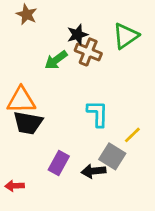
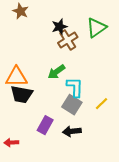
brown cross: (88, 52) -> (68, 40), turned 36
green arrow: (56, 60) -> (56, 72), moved
gray square: (112, 156) -> (72, 105), moved

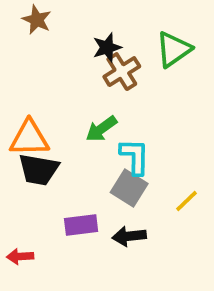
yellow line: (102, 104) -> (187, 201), moved
purple rectangle: (45, 125) -> (81, 225), turned 54

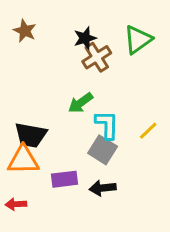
brown star: (37, 20) -> (25, 31), moved
orange triangle: (29, 138) -> (23, 160), moved
yellow line: (187, 201) -> (148, 131), moved

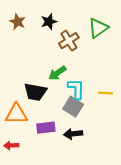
black star: (85, 38) -> (49, 22), moved
yellow line: (148, 131) -> (106, 93), turned 48
black trapezoid: (31, 135) -> (35, 92), moved

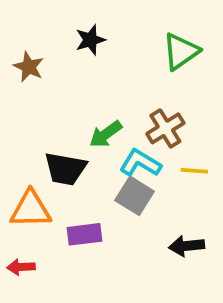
brown star: (17, 22) -> (29, 67), moved
brown cross: (69, 41) -> (165, 128), moved
cyan L-shape: (76, 89) -> (140, 163), turned -60
black arrow: (73, 134) -> (187, 246), moved

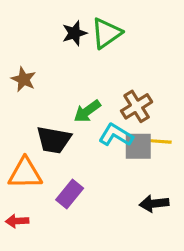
green triangle: (181, 51) -> (106, 33), moved
brown star: (29, 67) -> (24, 79), moved
gray square: (135, 196) -> (138, 146), moved, turned -32
purple rectangle: (85, 234) -> (70, 194), turned -44

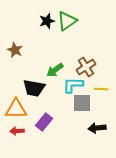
cyan L-shape: (116, 135) -> (73, 85), turned -30
gray square: (138, 146) -> (82, 103), moved
red arrow: (17, 221) -> (17, 131), moved

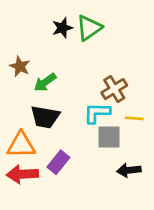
green arrow: (55, 70) -> (45, 82), moved
red arrow: (17, 131) -> (22, 174), size x1.6

